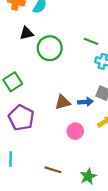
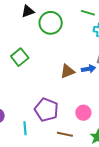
purple pentagon: (21, 118) -> (46, 110), moved
pink circle: (75, 131) -> (83, 113), moved

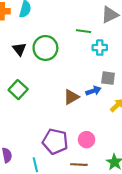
black triangle: (28, 11) -> (19, 49), moved, turned -40
pink circle: (83, 113) -> (87, 140), moved

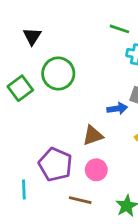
green circle: (45, 48) -> (58, 74), moved
brown triangle: (71, 97) -> (93, 135), moved

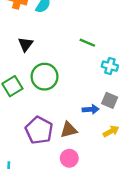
green line: (119, 29) -> (87, 43), moved
purple pentagon: (55, 164) -> (39, 130), moved

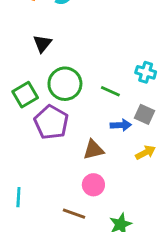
green line: (87, 43) -> (110, 91), moved
purple pentagon: (39, 130) -> (51, 122), moved

